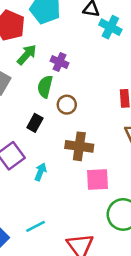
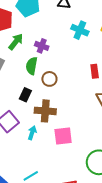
cyan cross: (110, 27) -> (80, 30), moved
brown cross: (79, 146) -> (45, 111), moved
pink square: (97, 180) -> (63, 136), moved

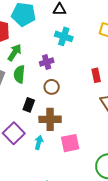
cyan cross: (80, 30) -> (64, 36), moved
purple cross: (42, 46) -> (47, 62), moved, turned -32
green semicircle: (32, 66) -> (19, 74), moved

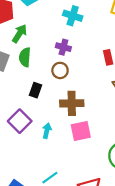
purple cross: (47, 62) -> (63, 47), moved, turned 32
brown cross: (50, 119) -> (72, 103), moved

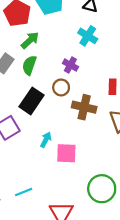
black rectangle: (35, 90) -> (32, 101), size x1.6
brown cross: (72, 103) -> (84, 107), moved
cyan arrow: (47, 131) -> (46, 140), moved

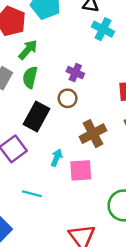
cyan cross: (88, 36) -> (103, 29), moved
brown cross: (84, 107) -> (93, 134), moved, turned -35
cyan line: (24, 192) -> (32, 194), moved, turned 42

